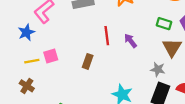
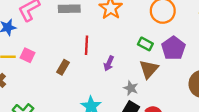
purple arrow: (130, 41) -> (109, 63), moved, turned -128
pink square: (51, 56) -> (28, 55), turned 32

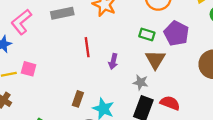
brown rectangle: (63, 67) -> (78, 99), moved

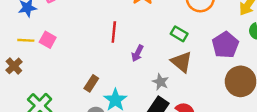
purple pentagon: (176, 33) -> (225, 45), moved
brown triangle: (155, 60) -> (182, 62), turned -35

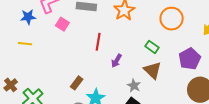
pink square: (48, 40) -> (62, 24), moved
brown cross: (14, 66) -> (11, 85), moved

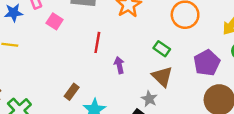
purple arrow: (117, 61) -> (119, 65), turned 136
gray star: (134, 86) -> (149, 99), moved

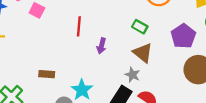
purple arrow: (119, 65) -> (101, 46), turned -147
brown rectangle: (72, 92) -> (47, 74), moved, turned 63

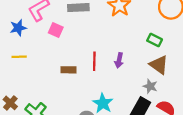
red line: (79, 26) -> (94, 61), moved
brown rectangle: (47, 74) -> (69, 70), moved

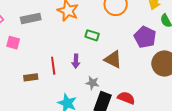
green rectangle: (155, 40) -> (92, 35), moved
gray star: (150, 86) -> (92, 83), moved

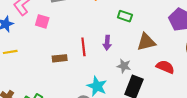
brown triangle: (113, 59) -> (146, 42), turned -42
red semicircle: (126, 98) -> (165, 67), moved

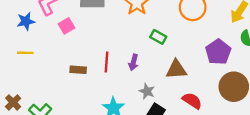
pink square: (42, 21) -> (66, 26), turned 32

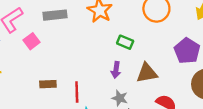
red line: (107, 62) -> (77, 92), moved
purple arrow: (133, 62) -> (116, 70), moved

